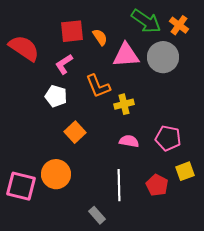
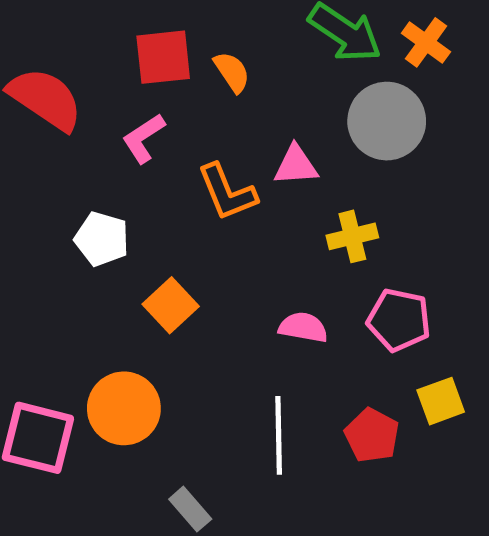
pink triangle: (126, 55) -> (296, 165), moved, size x0.7
white pentagon: (56, 96) -> (102, 239), moved
yellow cross: (124, 104) -> (352, 236), moved
gray rectangle: (97, 215) -> (190, 509), moved

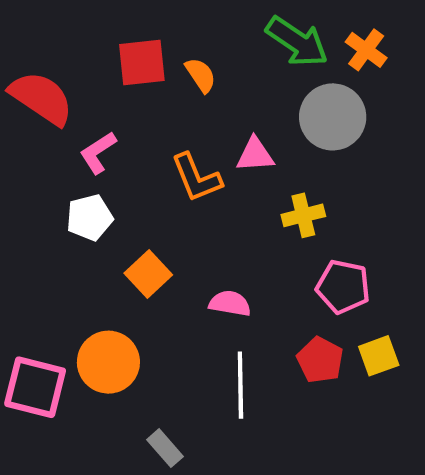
pink L-shape: (144, 138) -> (98, 153), moved
white pentagon: (102, 239) -> (90, 218), turned -30
pink semicircle: (303, 327) -> (230, 303), moved
red pentagon: (372, 435) -> (320, 360), moved

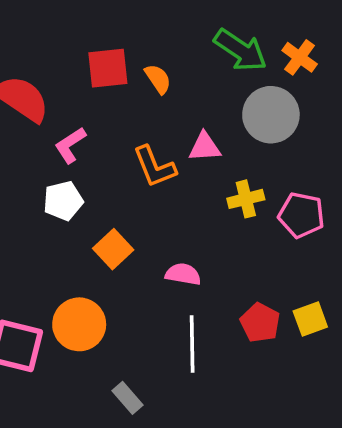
pink pentagon: (343, 287) -> (301, 215), moved

